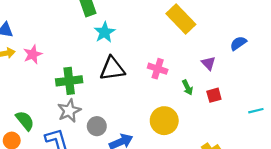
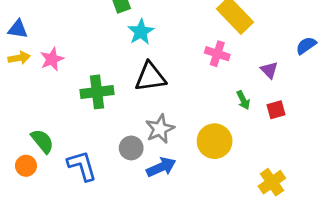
pink cross: (158, 69) -> (217, 54), moved
gray star: (69, 111) -> (160, 129), moved

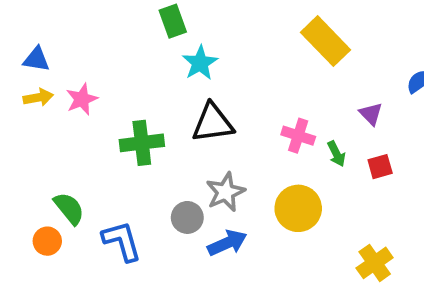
pink cross: (217, 54) -> (298, 136), moved

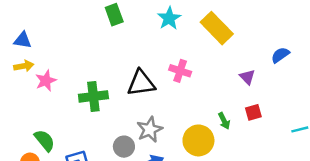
cyan star: (200, 63) -> (169, 18), moved
pink star: (82, 99) -> (46, 81), moved
pink cross: (298, 136) -> (180, 71), moved
green arrow: (336, 154) -> (224, 121), moved

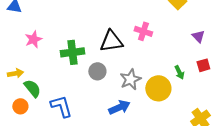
yellow arrow: (24, 66) -> (15, 73), moved
gray star: (150, 129) -> (130, 79), moved
gray circle: (124, 147) -> (97, 71), moved

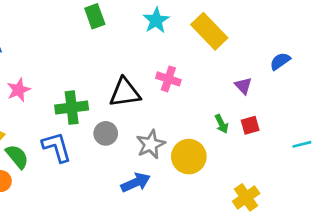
green arrow: (179, 72) -> (222, 124), moved
blue L-shape: (61, 106) -> (57, 147), moved

